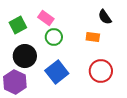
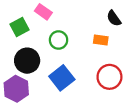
pink rectangle: (46, 18) -> (43, 12), moved

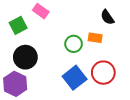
green circle: (59, 40) -> (74, 44), moved
blue square: (62, 78) -> (75, 78), moved

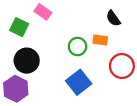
green square: (18, 25) -> (19, 27), turned -36
red circle: (103, 73) -> (122, 66), moved

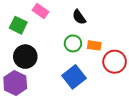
black semicircle: (113, 18) -> (79, 17), moved
orange rectangle: (100, 40) -> (94, 45), moved

